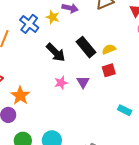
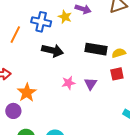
blue cross: (29, 24) -> (41, 22), turned -30
black rectangle: (86, 47) -> (96, 49), turned -45
black arrow: (56, 52) -> (52, 50), moved, turned -35

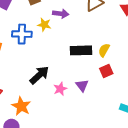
black arrow: (52, 50) -> (39, 75), moved, turned -45
yellow semicircle: (119, 53) -> (104, 50), turned -32

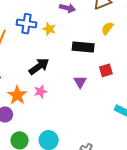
yellow star: (44, 25) -> (49, 29), moved
yellow semicircle: (104, 50) -> (107, 28), moved
pink star: (60, 89) -> (40, 92), moved

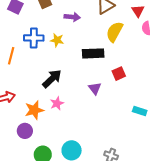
yellow semicircle: (107, 28) -> (115, 32), size x1.5
orange star: (17, 95) -> (34, 110), turned 30

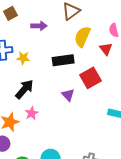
red triangle: (138, 11) -> (106, 49), moved
yellow star: (57, 40) -> (23, 58), moved
red square: (119, 74) -> (90, 78), size x1.5

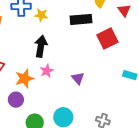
black arrow: (24, 89) -> (41, 46), turned -35
purple triangle: (68, 95) -> (78, 78), moved

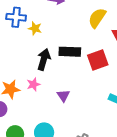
black rectangle: (81, 19) -> (70, 52), moved
black arrow: (41, 46) -> (44, 59), moved

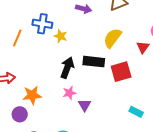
yellow semicircle: (97, 18) -> (113, 38), moved
pink star: (33, 84) -> (69, 93), moved

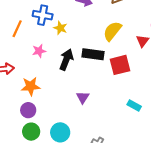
pink star: (69, 93) -> (39, 51), moved
purple circle: (20, 114) -> (28, 110), moved

